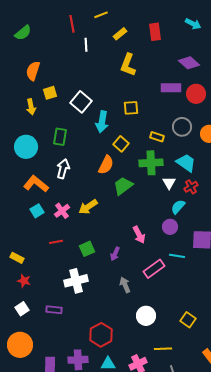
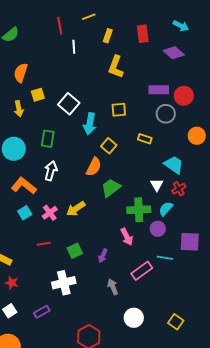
yellow rectangle: (120, 34) -> (108, 36), turned -32
purple diamond: (189, 63) -> (174, 53), moved
gray circle: (182, 127) -> (166, 114), moved
green cross: (151, 163) -> (139, 210), moved
purple rectangle: (54, 310) -> (42, 312), turned -35

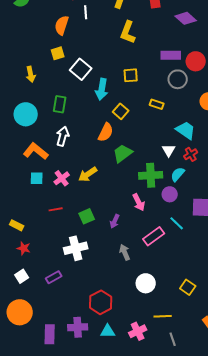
orange semicircle: (21, 73) -> (62, 25), moved
yellow square: (38, 95) -> (58, 53), moved
cyan square: (25, 213) -> (37, 178), turned 32
cyan line: (165, 258) -> (177, 223), turned 35

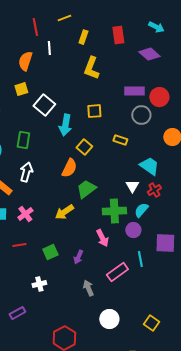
yellow arrow: (88, 174) -> (64, 212), moved
cyan line: (177, 223) -> (140, 259), turned 35
white cross: (76, 248) -> (39, 284), size x0.6

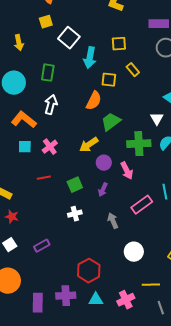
yellow rectangle: (120, 140) -> (133, 70), moved, turned 32
yellow square: (84, 147) -> (109, 80), turned -35
purple circle: (133, 230) -> (104, 163), moved
white cross: (39, 284) -> (75, 214), moved

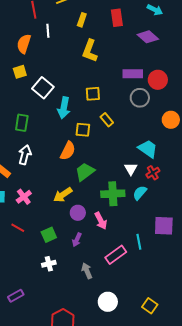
red line: (44, 178) -> (18, 228), turned 40

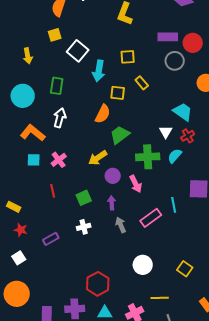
red line: (18, 228) -> (53, 191), turned 48
purple arrow: (77, 240) -> (112, 203), turned 152
gray arrow: (87, 271) -> (121, 225), moved
purple rectangle: (16, 296) -> (51, 239), moved

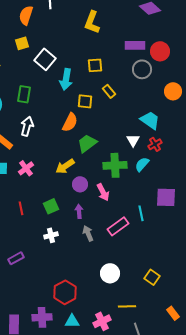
red line: (53, 191) -> (21, 208), moved
purple rectangle: (51, 239) -> (16, 258), moved

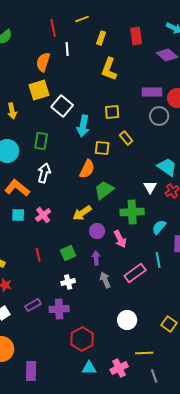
yellow square: (22, 43) -> (39, 90), size x1.5
cyan semicircle: (142, 164) -> (159, 227), moved
purple cross: (42, 317) -> (59, 309), moved

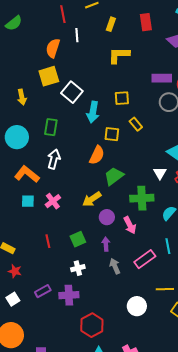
yellow L-shape: (109, 69) -> (119, 55), turned 70
yellow line: (144, 353) -> (165, 289), moved

